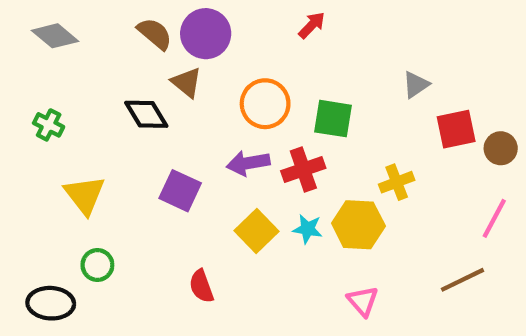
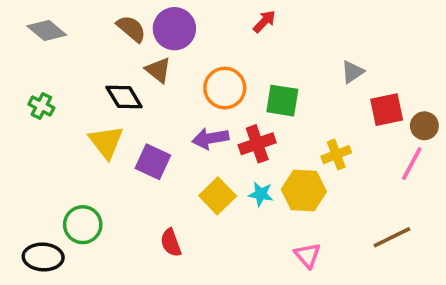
yellow triangle: (85, 195) -> (106, 142), moved
pink line: (494, 218) -> (412, 164), moved
green circle: (97, 265) -> (83, 225), size x1.4

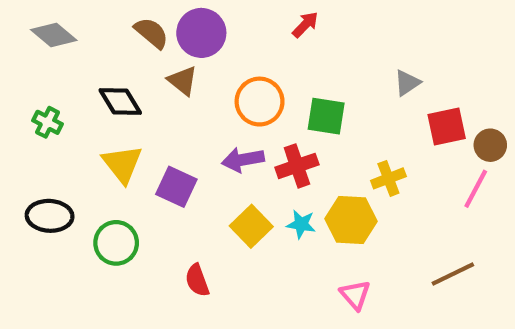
black diamond: (124, 97) -> (120, 102), moved
green circle: (83, 225) -> (116, 243), moved
black ellipse: (43, 257) -> (50, 216), moved

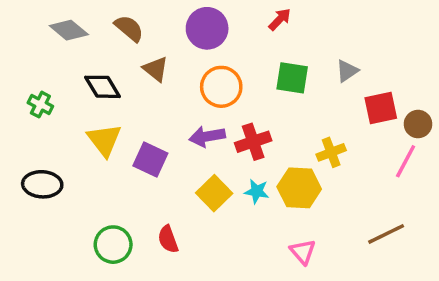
red arrow: (305, 25) -> (280, 19), moved
purple circle: (201, 33) -> (207, 28), moved
gray diamond: (54, 35) -> (69, 30), moved
green square: (326, 116) -> (292, 78), moved
green circle: (116, 243) -> (113, 245), moved

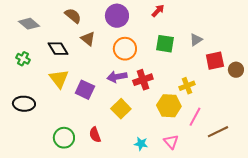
gray diamond: (69, 30) -> (29, 24), moved
pink line: (406, 161) -> (195, 117), moved
cyan star: (257, 191) -> (141, 144), moved

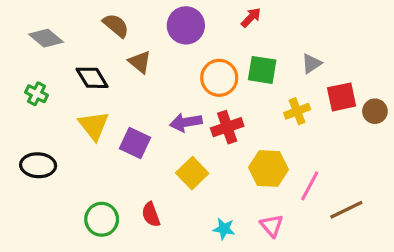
orange circle: (125, 49) -> (219, 78), moved
yellow cross: (187, 86) -> (297, 111), moved

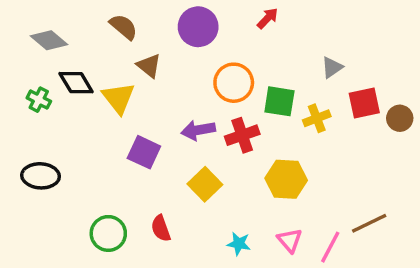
green square: (262, 70) -> (279, 101), moved
black diamond: (92, 78) -> (76, 83), moved
yellow triangle: (94, 126) -> (118, 98), moved
pink line: (310, 186) -> (330, 247), moved

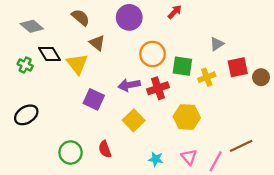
black ellipse: (41, 176) -> (26, 115), turned -35

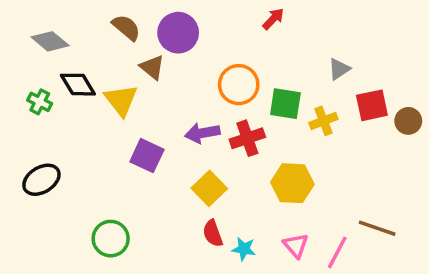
purple circle: (129, 17) -> (178, 33), moved
brown line: (241, 146) -> (377, 228), turned 45
red semicircle: (105, 149) -> (213, 233), moved

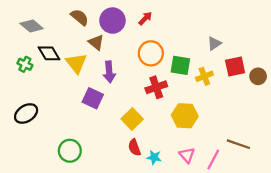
red arrow: (273, 19) -> (145, 18), moved
purple arrow: (202, 133) -> (109, 72), moved, turned -85

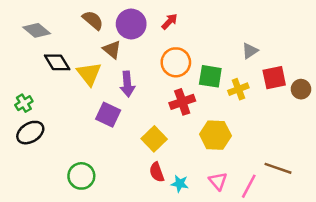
green cross: (25, 64) -> (24, 103), moved, turned 32

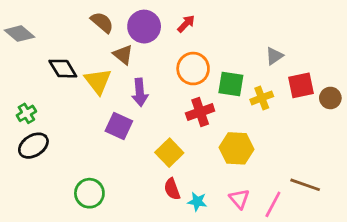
gray diamond: (37, 30) -> (19, 34), moved

